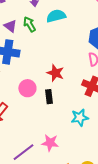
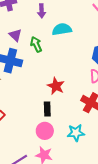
green arrow: (29, 24) -> (36, 44), moved
pink circle: (27, 88) -> (45, 131), moved

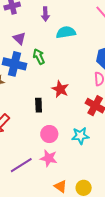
green arrow: (36, 44) -> (39, 57), moved
black rectangle: (47, 109) -> (39, 105), moved

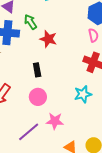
red star: (60, 89) -> (48, 39), moved
pink circle: (49, 134) -> (38, 97), moved

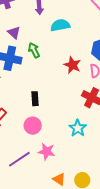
red star: (48, 39) -> (72, 65), moved
cyan star: (83, 94) -> (78, 128), turned -30

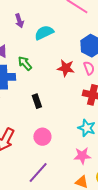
black rectangle: (35, 99) -> (37, 101), moved
pink star: (47, 152) -> (82, 156), moved

